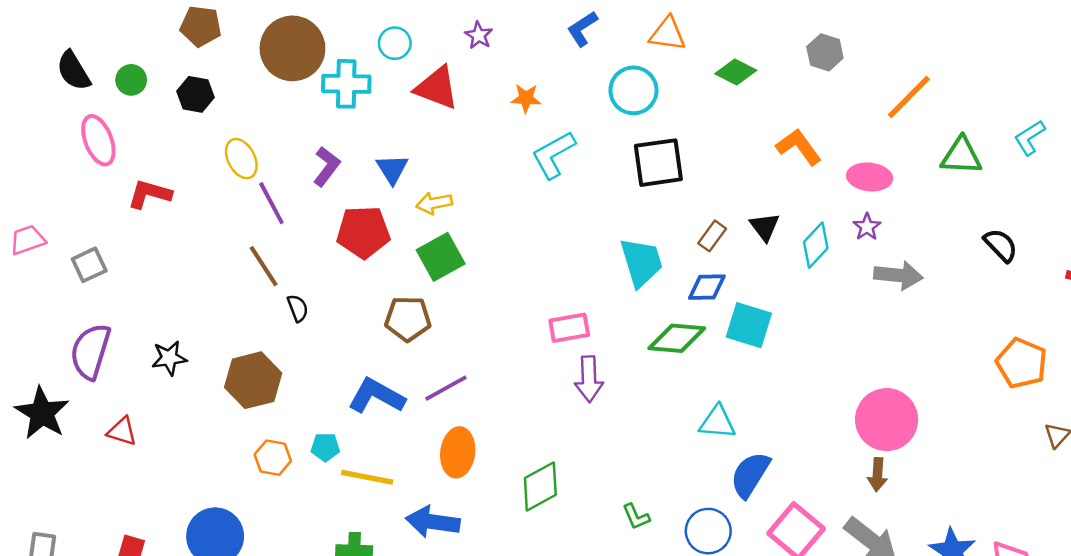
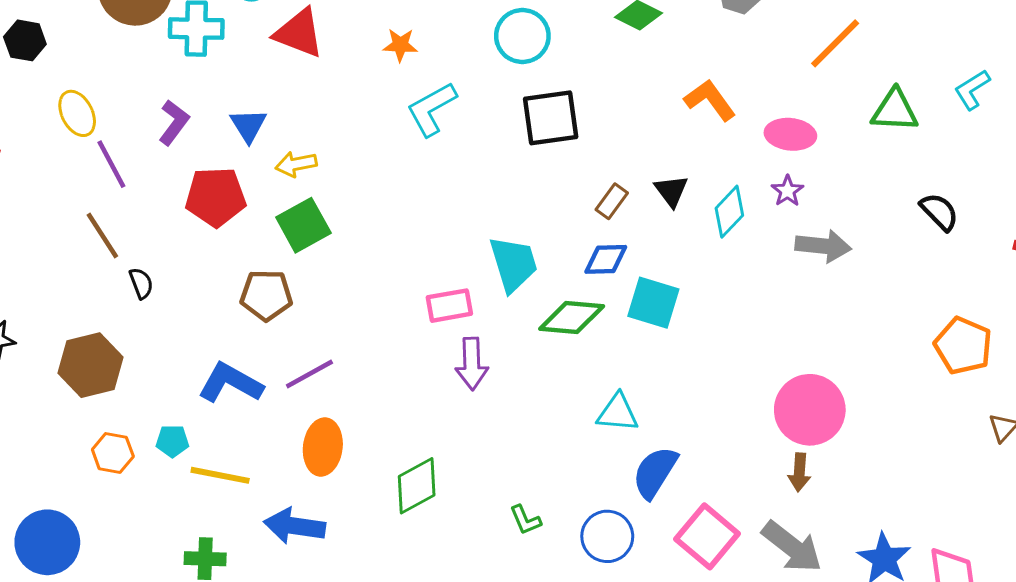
cyan trapezoid: (641, 262) -> (513, 264), moved

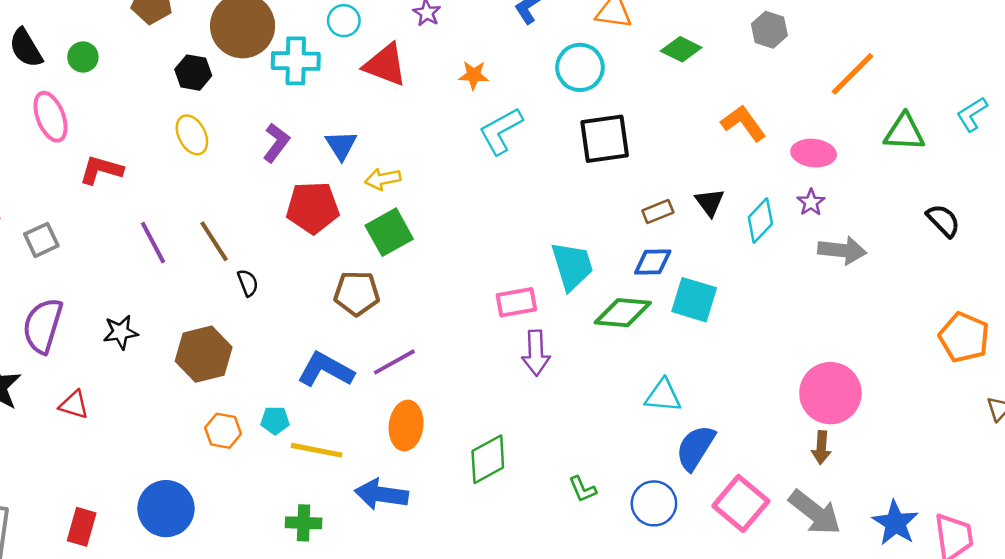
black hexagon: (25, 40) -> (193, 73), moved
purple line: (111, 164) -> (153, 243), moved
brown rectangle: (612, 201) -> (658, 211), turned 32

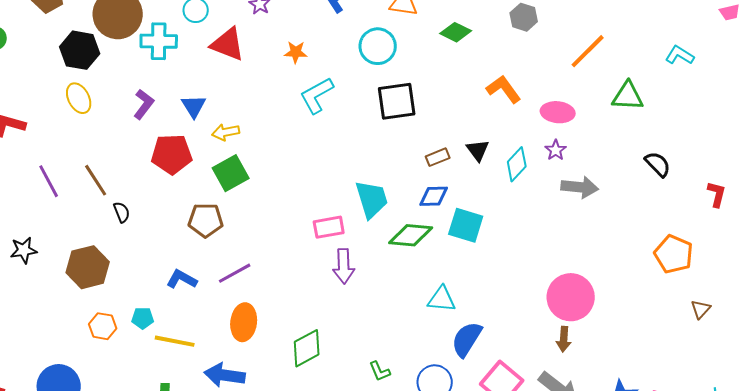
black hexagon: (193, 73) -> (80, 50), size x1.4
cyan L-shape: (972, 114) -> (680, 55), moved, turned 64
blue L-shape: (326, 370) -> (182, 279), size x0.7

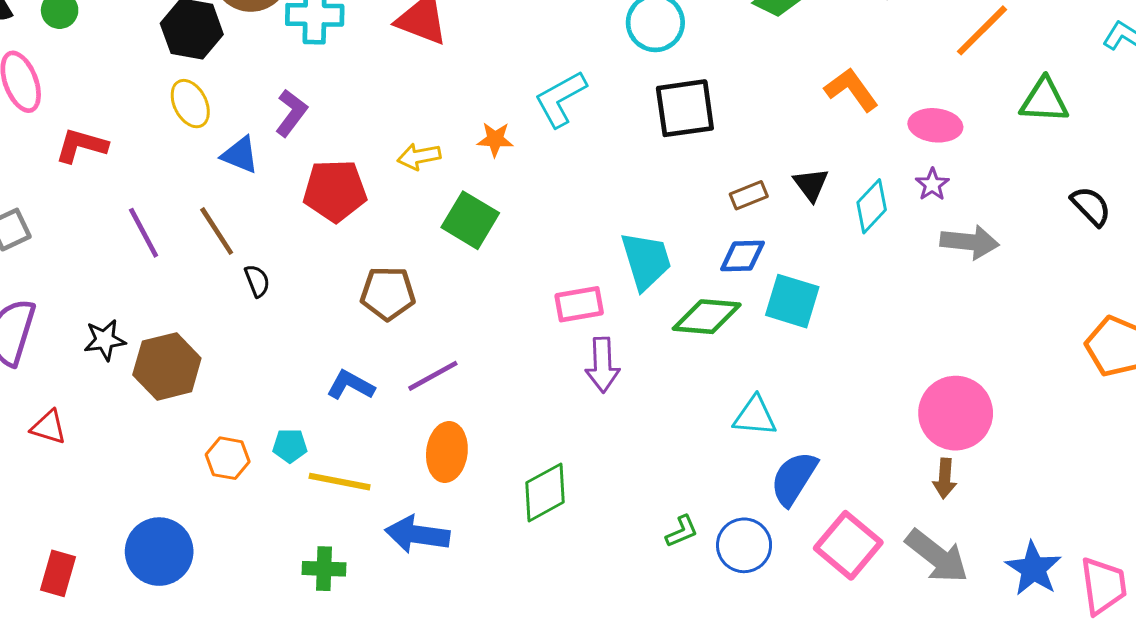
orange star: (296, 52) -> (495, 139), moved
blue triangle: (194, 106) -> (240, 155), moved, turned -36
green square: (231, 173) -> (470, 220), moved, turned -30
brown hexagon: (88, 267) -> (167, 366), moved
green L-shape: (380, 371) -> (682, 531), moved, turned -90

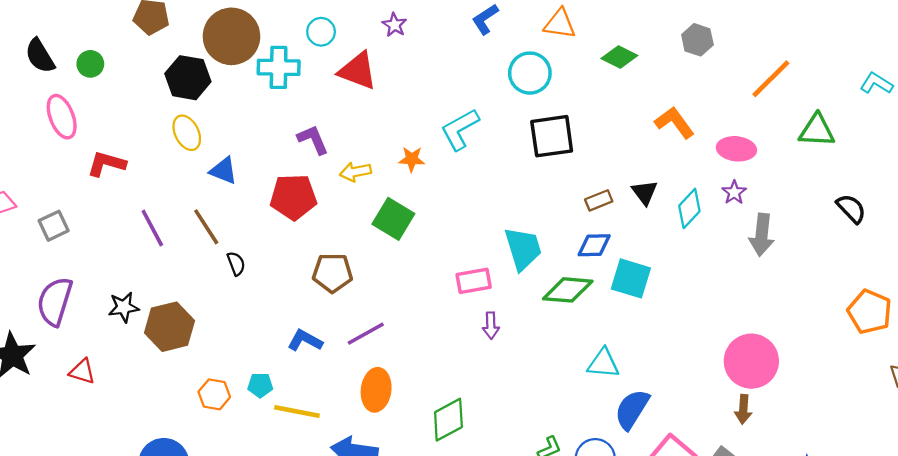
purple L-shape: (291, 113) -> (313, 140), moved, turned -60
gray arrow: (970, 242) -> (762, 235), turned 90
purple arrow: (602, 365) -> (491, 326), size x0.7

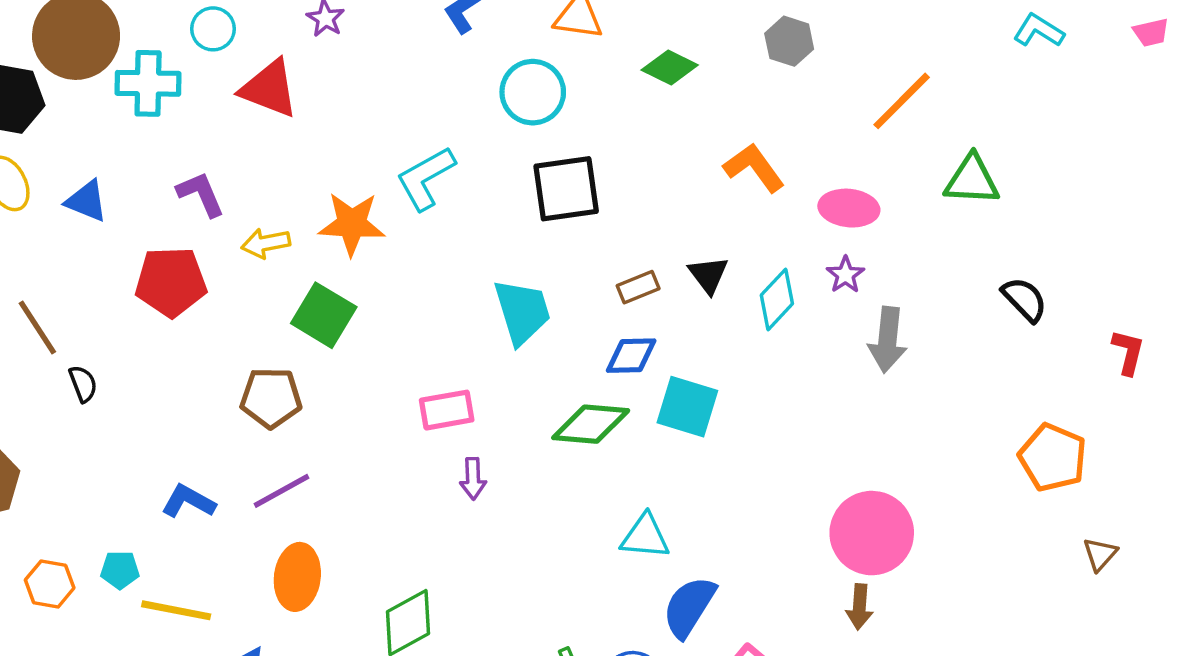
cyan L-shape: (876, 83) -> (1039, 31), moved
orange star: (412, 159) -> (352, 224), size x1.6
blue triangle: (223, 171) -> (87, 201), moved
cyan trapezoid: (523, 249) -> (522, 312), moved
brown pentagon: (332, 273) -> (271, 398), moved

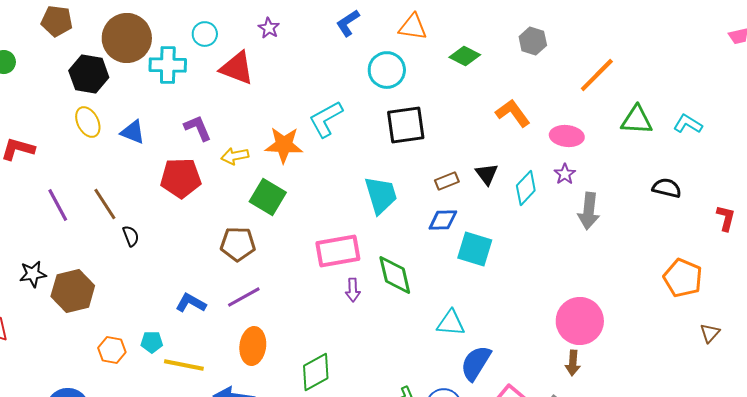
cyan L-shape: (1039, 31) -> (688, 124), moved
black semicircle: (1025, 299) -> (667, 188), turned -32
pink rectangle: (447, 410) -> (338, 251), size x1.4
green diamond: (591, 424) -> (395, 275), moved, turned 72

